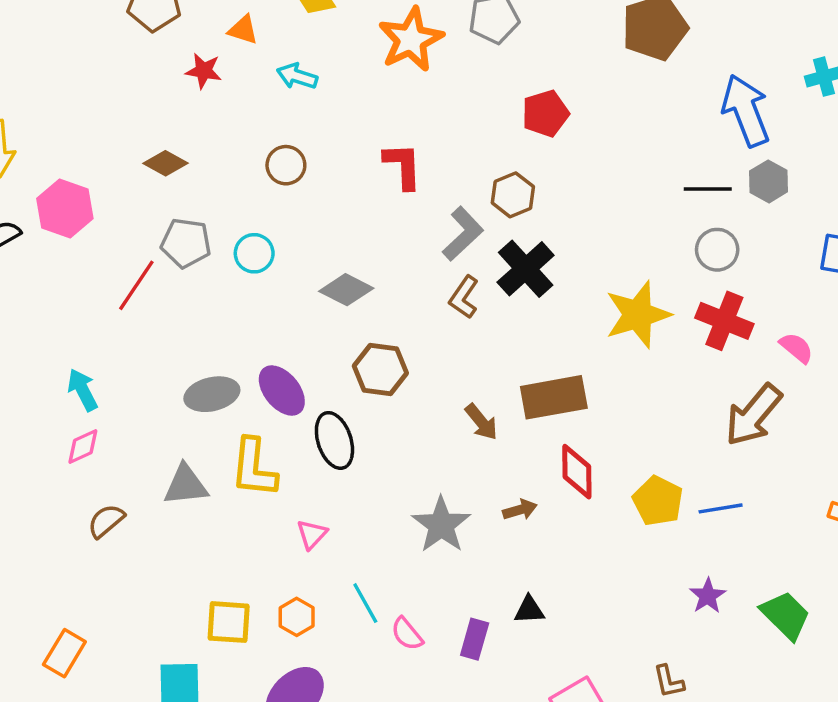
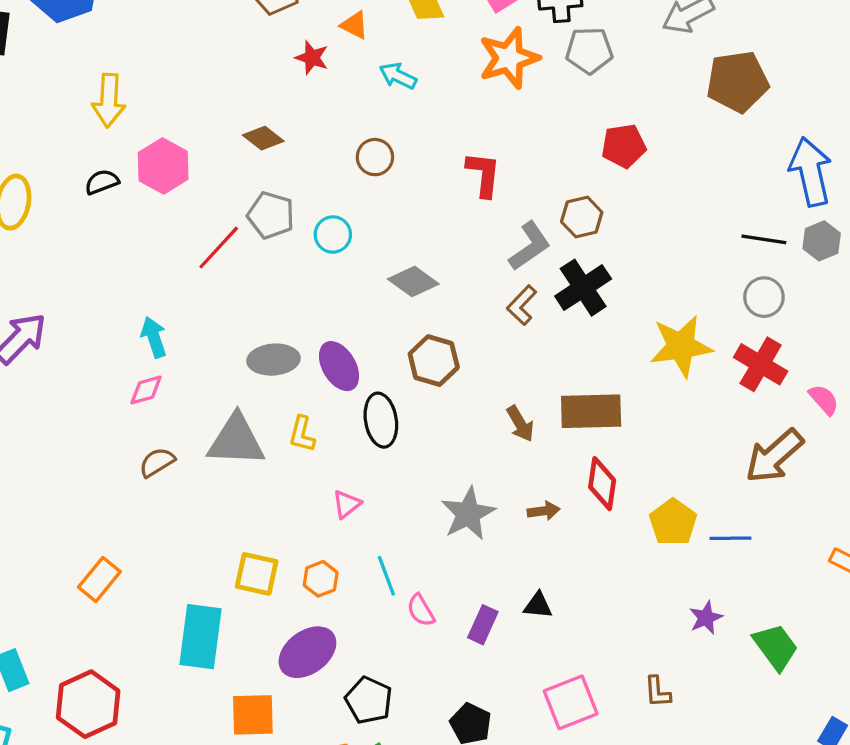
yellow L-shape: (254, 468) -> (302, 434), size x0.6
gray triangle: (186, 485) -> (236, 440), size x1.4

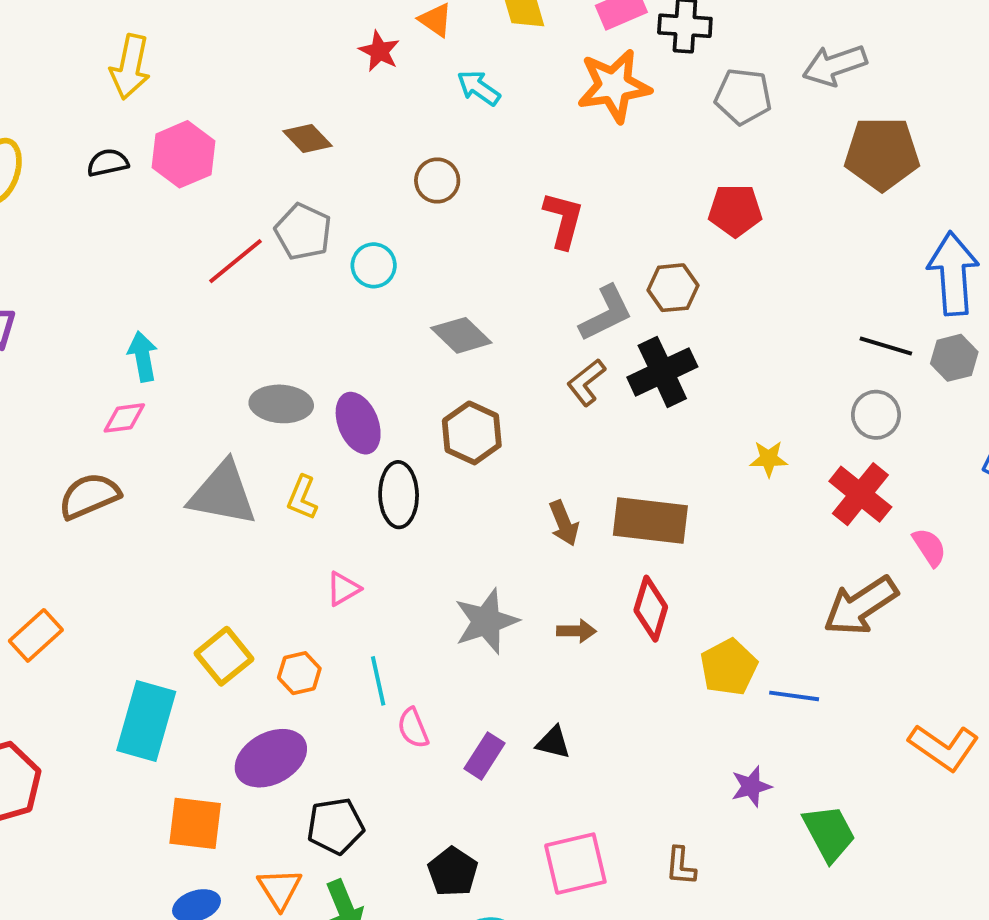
gray pentagon: (589, 50) -> (743, 96), moved
yellow star: (681, 346) -> (769, 459), size x0.5
brown semicircle: (157, 462) -> (89, 496), moved, size x1.4
yellow square: (257, 574) -> (224, 656), turned 30
black pentagon: (369, 700) -> (335, 826), turned 30

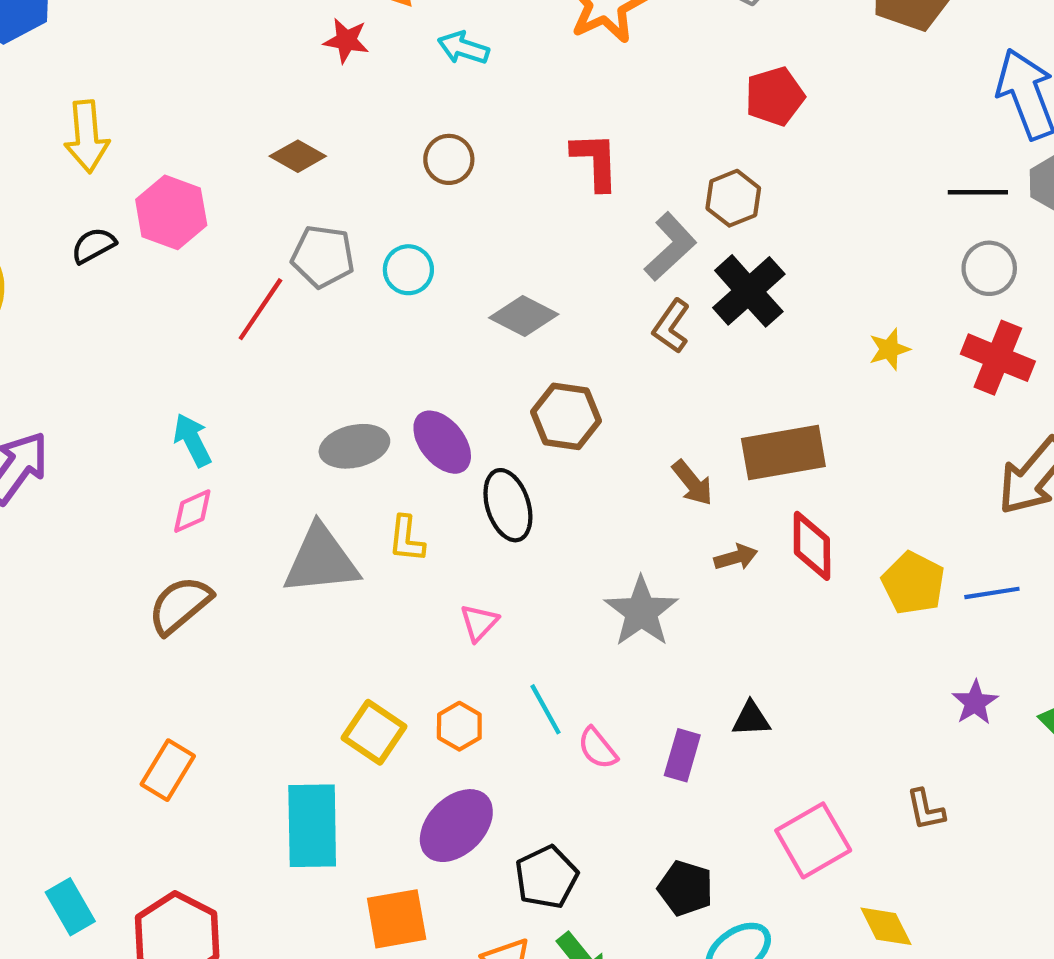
brown arrow: (577, 631) -> (736, 557), moved

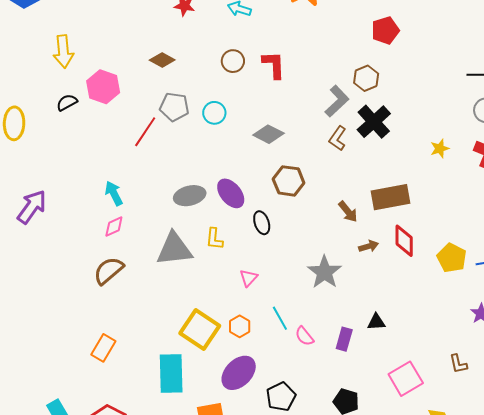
red L-shape: (595, 161) -> (274, 65), moved
black ellipse: (508, 505) -> (262, 223), size x0.7
yellow square: (374, 732) -> (200, 329), size x1.4

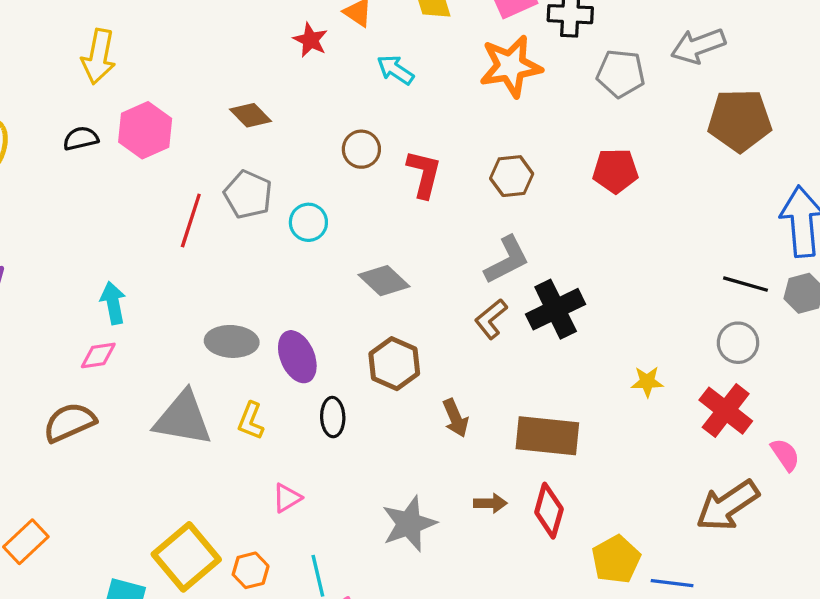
brown hexagon: (366, 78) -> (512, 176), moved
red line: (145, 132) -> (191, 220), turned -32
brown arrow: (348, 212) -> (455, 418), moved

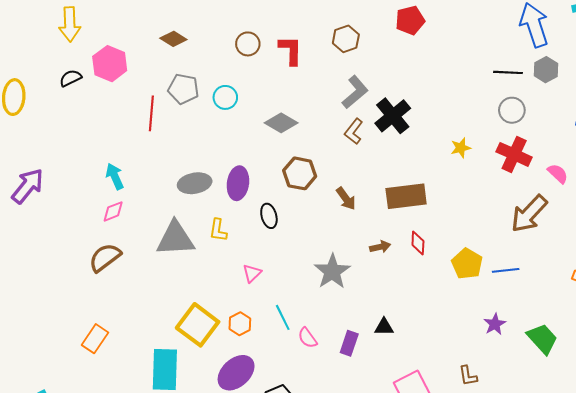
purple ellipse: (297, 357) -> (238, 183), turned 44
red diamond: (549, 511) -> (418, 243), size x0.7

